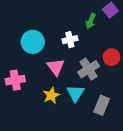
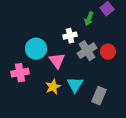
cyan circle: (33, 42) -> (36, 49), moved
gray cross: (89, 69) -> (87, 51), moved

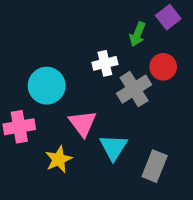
red circle: (108, 52) -> (163, 67), moved
pink triangle: (57, 61) -> (83, 123), moved
yellow star: (53, 87) -> (59, 159), moved

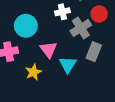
gray rectangle: (155, 166) -> (94, 52), moved

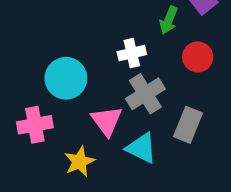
gray cross: (81, 28) -> (145, 94), moved
cyan triangle: (68, 65) -> (141, 148), turned -36

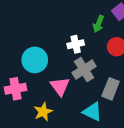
cyan triangle: (141, 148) -> (92, 112), moved

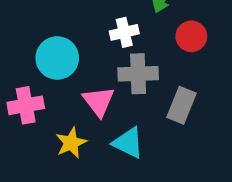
gray cross: (84, 70) -> (138, 74), turned 30
cyan triangle: (92, 112) -> (128, 143), moved

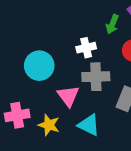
pink cross: (26, 105) -> (17, 115), moved
yellow star: (71, 143) -> (49, 125), turned -30

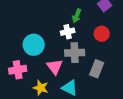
green arrow: (112, 24) -> (77, 16), moved
pink cross: (17, 115) -> (18, 70), moved

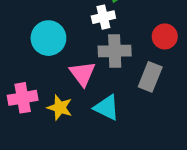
red circle: (102, 34) -> (165, 36), moved
pink cross: (18, 70) -> (23, 98), moved

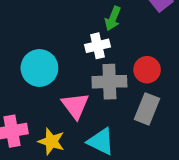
red circle: (165, 36) -> (147, 70), moved

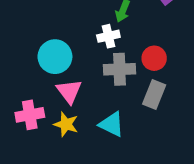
pink triangle: (75, 106) -> (69, 91), moved

